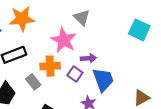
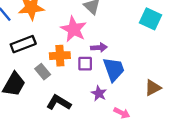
purple square: (75, 74) -> (85, 64), turned -35

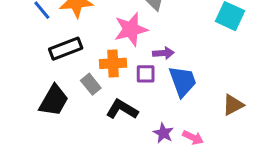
pink star: (74, 29) -> (131, 29), turned 30
purple star: (99, 93) -> (163, 133), moved
black L-shape: (59, 103) -> (122, 109), moved

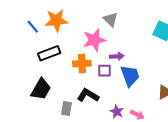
gray rectangle: (91, 84) -> (67, 109), moved, turned 48

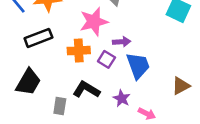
purple square: (104, 71) -> (106, 59), turned 32
purple star: (117, 112) -> (122, 98), moved

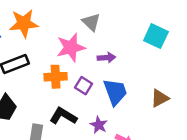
purple arrow: (122, 42) -> (106, 58), moved
brown triangle: (181, 86) -> (160, 98), moved

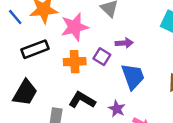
pink star: (71, 47) -> (75, 27), moved
purple square: (84, 86) -> (102, 57), moved

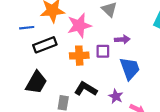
blue line: (15, 17) -> (27, 28), moved, turned -56
purple square: (102, 57) -> (103, 51), turned -32

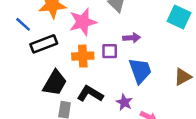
blue line: (27, 28) -> (23, 24), turned 48
black trapezoid: (36, 82) -> (55, 83), moved

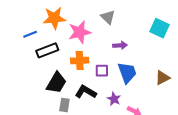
blue line: (23, 24) -> (30, 34), turned -64
purple square: (110, 51) -> (102, 71), moved

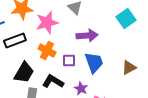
cyan square: (159, 28) -> (126, 18), turned 30
purple arrow: (120, 45) -> (87, 36), size x1.5
orange cross: (80, 61) -> (47, 50), turned 30

